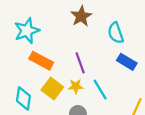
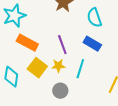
blue rectangle: (127, 62) -> (92, 44), moved
cyan line: (100, 90) -> (80, 69), turned 48

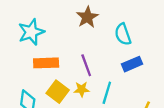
orange rectangle: (27, 43) -> (46, 63), turned -30
blue rectangle: (92, 44) -> (132, 64), moved, turned -54

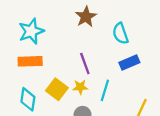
orange rectangle: (46, 63) -> (30, 61), moved

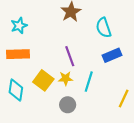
cyan star: (31, 31) -> (19, 26), size x0.7

